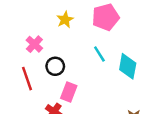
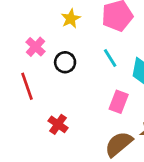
black circle: (55, 66) -> (65, 62), moved
pink rectangle: (69, 92) -> (119, 102), moved

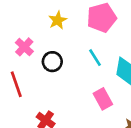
pink rectangle: (119, 102) -> (103, 99), turned -50

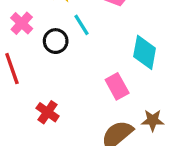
cyan line: (95, 58) -> (81, 25), moved

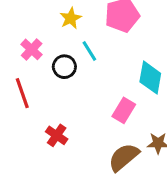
pink rectangle: (117, 86) -> (124, 110), turned 60

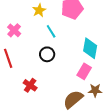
black circle: (64, 67) -> (47, 54), moved
pink rectangle: (124, 110) -> (84, 71), moved

